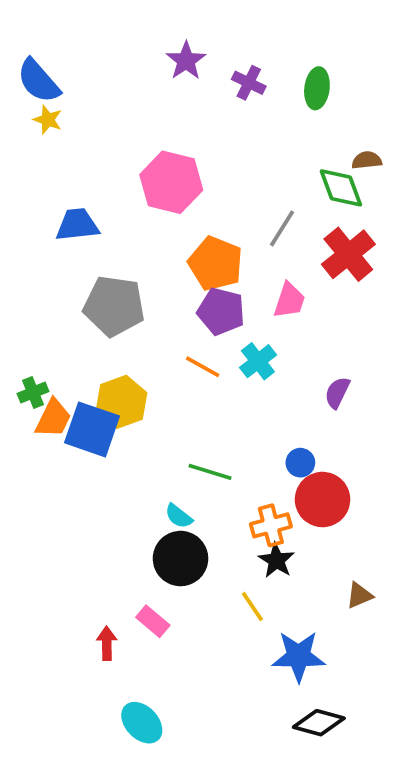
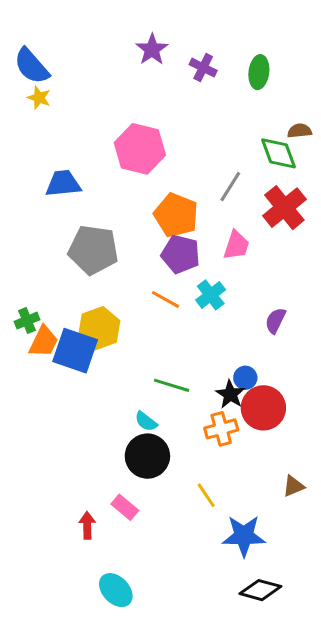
black star: (276, 560) -> (230, 394), moved

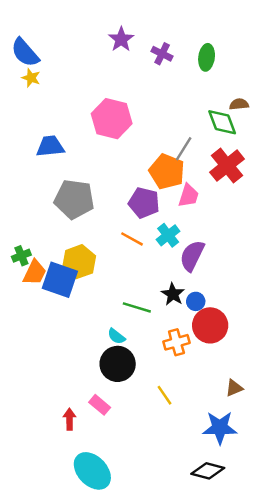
orange pentagon: (176, 215) -> (167, 172), moved
purple semicircle: (275, 321) -> (192, 256), moved, size x1.5
black star: (230, 394) -> (173, 294), moved
blue star: (244, 536) -> (220, 428), moved
cyan ellipse: (116, 590) -> (92, 471), size x1.4

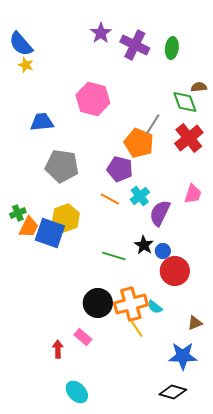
purple cross: (162, 54) -> (135, 45), size x1.6
pink trapezoid: (189, 196) -> (193, 194), moved
cyan semicircle: (116, 336) -> (155, 307), moved
orange cross: (176, 342) -> (131, 304), moved, size x1.5
cyan ellipse: (92, 471) -> (77, 392), size x0.7

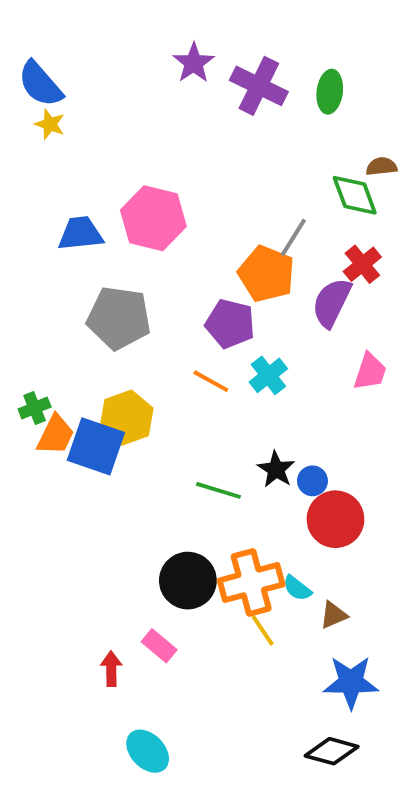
pink hexagon: (93, 99) -> (153, 218), moved
red cross: (189, 138) -> (362, 264), size x0.7
purple semicircle: (160, 213) -> (332, 303), moved
brown triangle: (195, 323) -> (334, 615), moved

